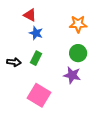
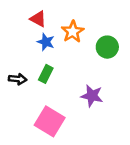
orange star: (78, 24) -> (73, 32), moved, turned -30
green circle: (78, 53) -> (107, 47), moved

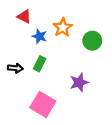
red triangle: (38, 19) -> (24, 16), moved
purple star: (92, 96) -> (79, 82), turned -30

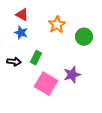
blue star: (40, 36) -> (21, 33), moved
pink square: (43, 104) -> (46, 84), moved

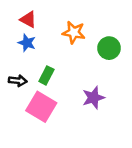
orange star: (57, 25) -> (74, 32), turned -30
pink square: (46, 84) -> (41, 107), moved

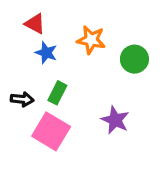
blue star: (27, 43) -> (46, 53), moved
purple star: (93, 98) -> (115, 120), turned -30

